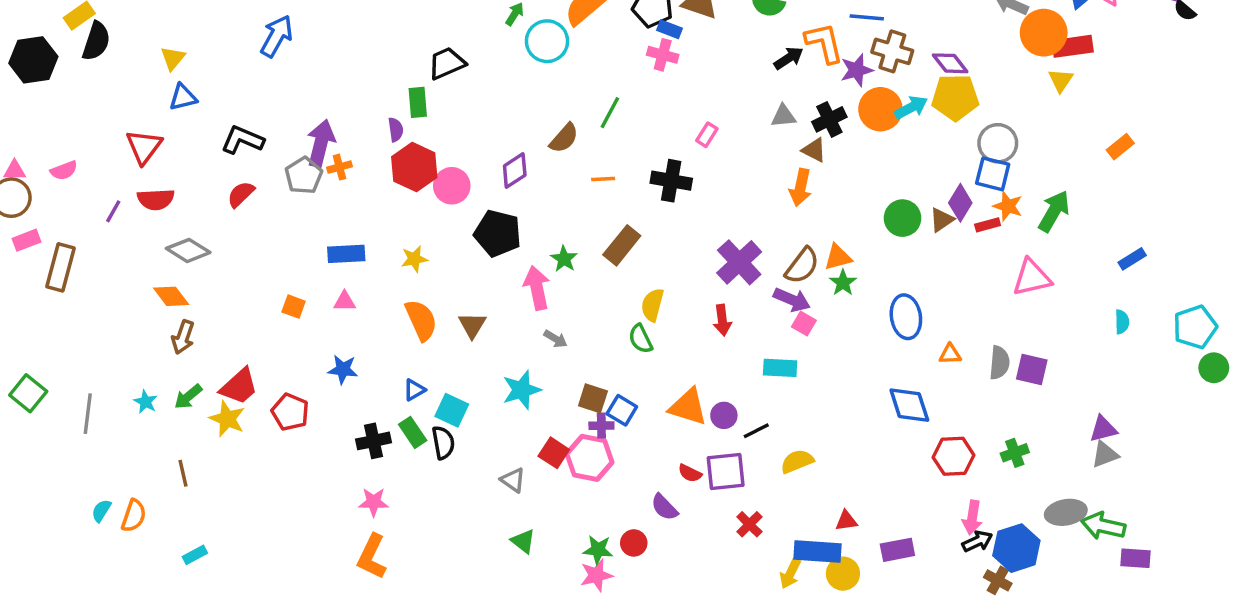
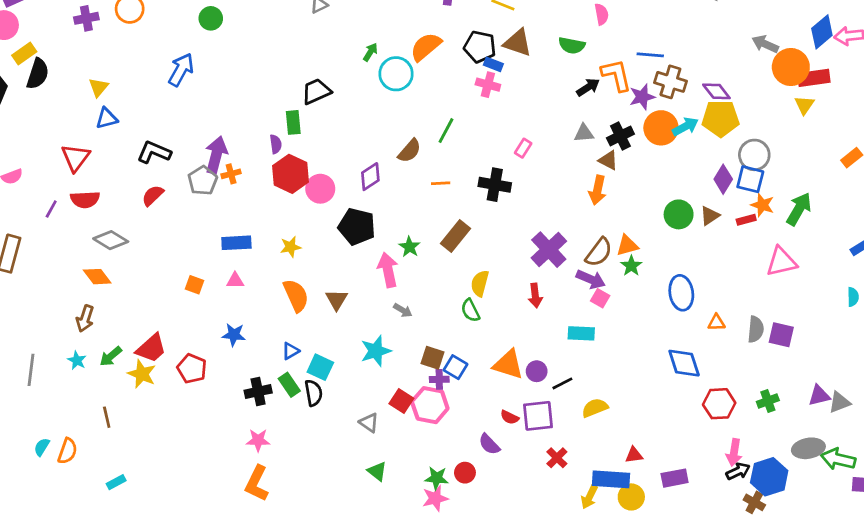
purple diamond: (960, 203) -> (723, 179), moved
brown arrow: (183, 337) -> (85, 319), moved
purple triangle: (1103, 429) -> (819, 396), moved

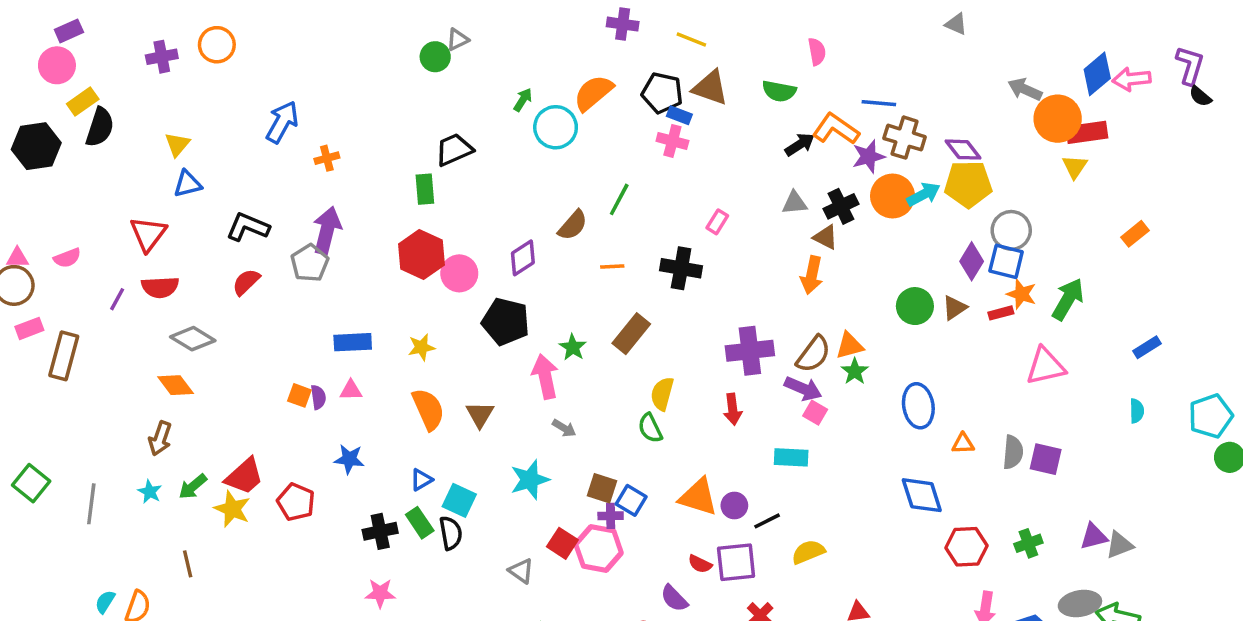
green circle: (211, 18) -> (435, 57), moved
orange L-shape: (616, 75) -> (836, 129), turned -42
purple semicircle: (276, 144) -> (318, 397), moved
orange cross: (231, 174) -> (327, 158), moved
purple cross: (549, 250) -> (750, 351), turned 36

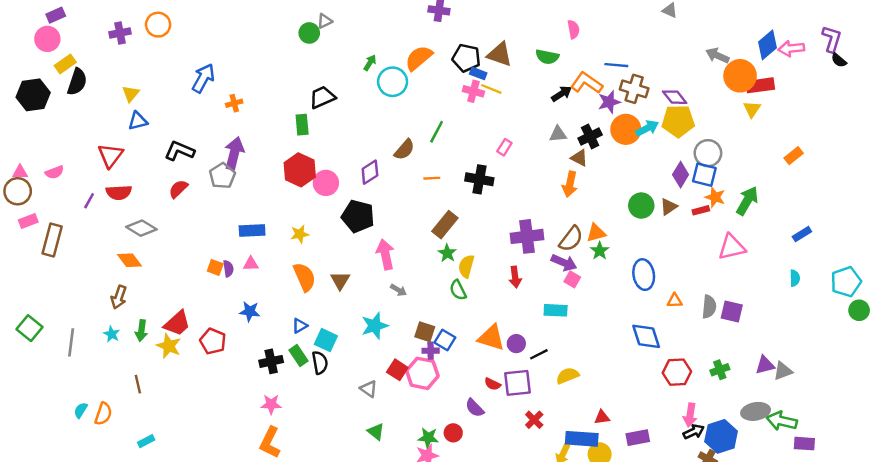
yellow line: (691, 40) -> (491, 89), moved
green star: (573, 347) -> (447, 253), moved
green arrow: (193, 487) -> (141, 331), turned -42

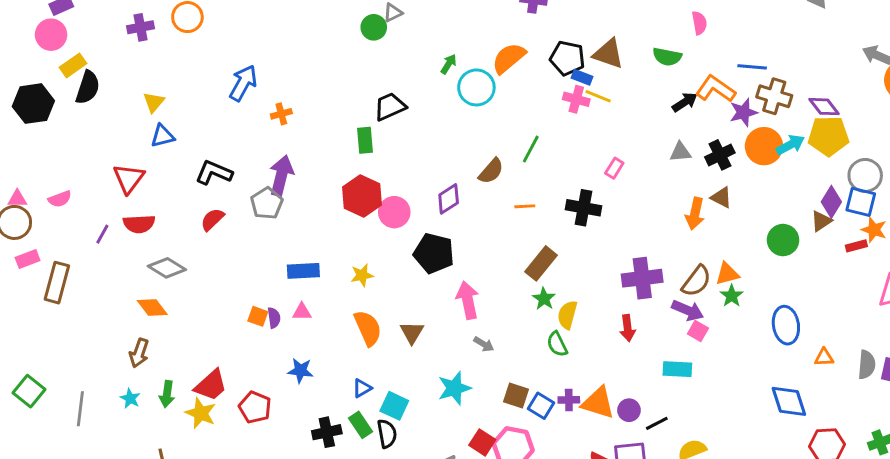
brown triangle: (579, 158) -> (721, 197), moved
brown triangle: (669, 207) -> (821, 221), moved
purple cross: (431, 351) -> (569, 400), moved

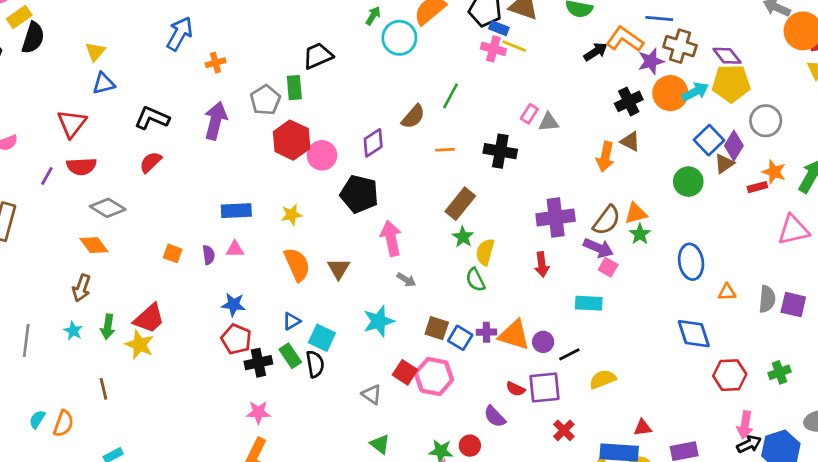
gray triangle: (680, 152) -> (549, 122), moved
blue square: (861, 202) -> (709, 140), moved, turned 32
gray pentagon: (267, 203) -> (265, 100), moved
orange square: (258, 316) -> (173, 253), moved
red pentagon: (255, 407) -> (236, 339), moved

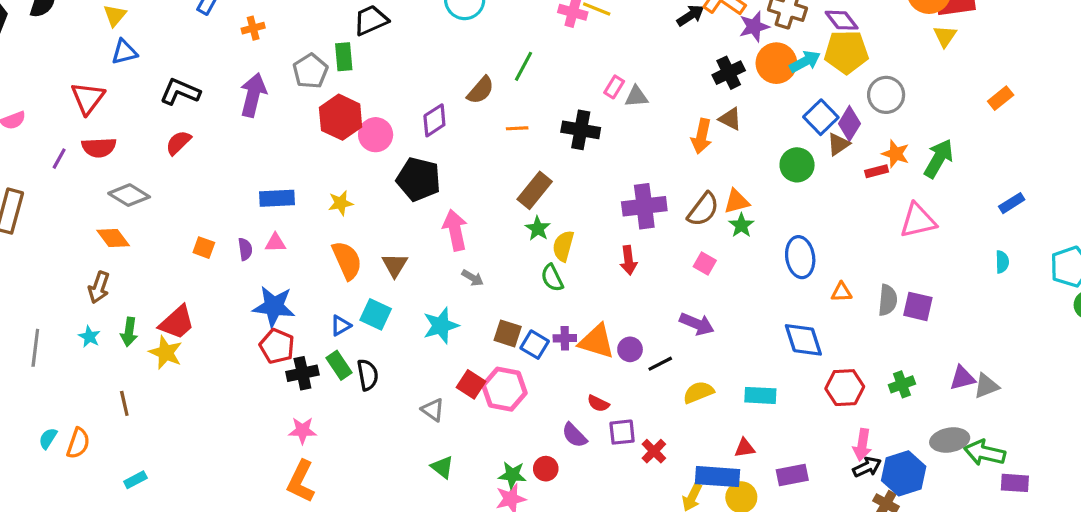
purple arrow: (598, 248) -> (697, 324), moved
cyan rectangle: (589, 303) -> (760, 395), moved
blue star: (233, 305) -> (274, 306), size x1.5
cyan square: (322, 338) -> (376, 314), moved
purple square: (545, 388) -> (622, 432), moved, size x0.7

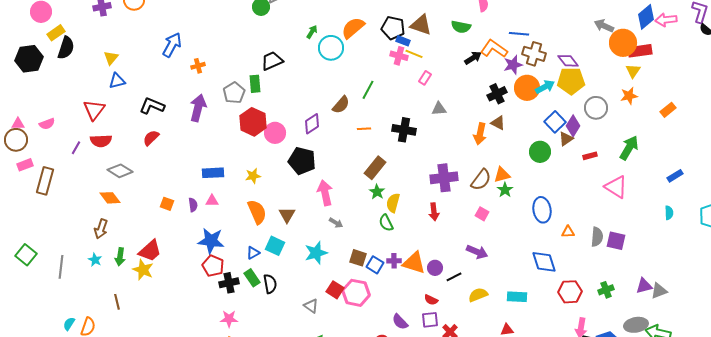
pink rectangle: (614, 87) -> (425, 78), moved
orange star: (896, 154) -> (629, 96), moved, turned -30
pink triangle: (918, 221) -> (616, 187), turned 45
red semicircle: (598, 403) -> (431, 300), moved

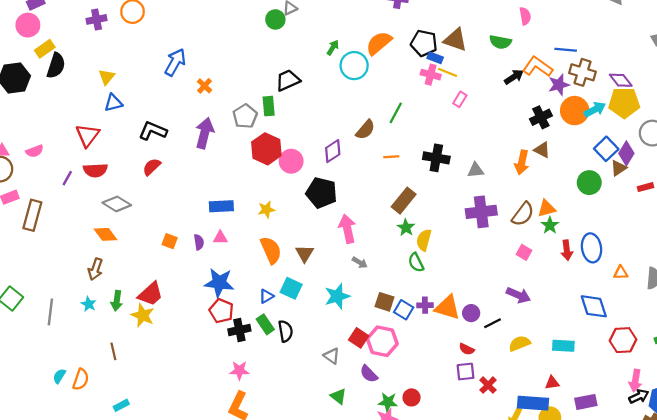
orange cross: (198, 66) -> (205, 86), turned -32
gray triangle: (439, 109) -> (476, 170), moved
red arrow: (434, 212) -> (567, 250), moved
purple semicircle: (400, 322) -> (369, 374), moved

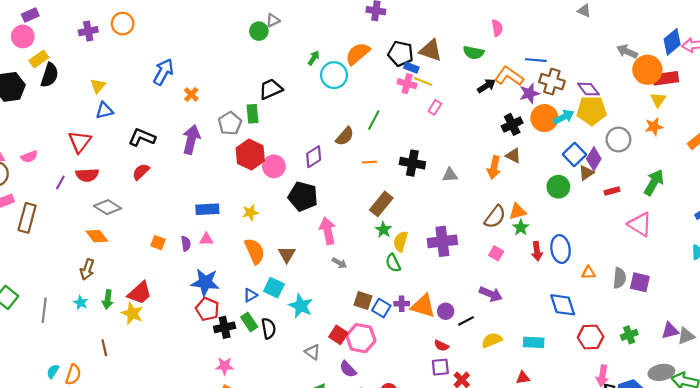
purple cross: (481, 212) -> (442, 241), moved
cyan star: (337, 296) -> (301, 306), moved, turned -30

